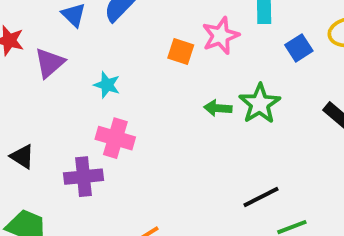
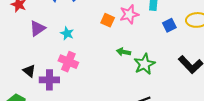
purple triangle: (50, 63) -> (37, 28), moved
green star: (260, 104) -> (144, 64), moved
black triangle: (22, 157) -> (29, 71), moved

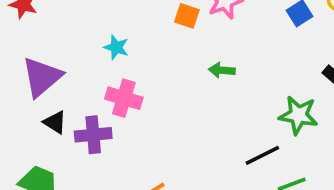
purple triangle: (37, 28) -> (42, 77), moved, size x1.4
green star: (144, 64) -> (298, 115), moved, turned -30

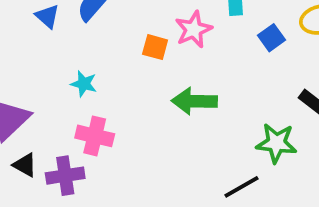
green arrow: (222, 70) -> (194, 101), size x1.6

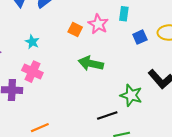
pink star: (194, 29) -> (98, 24), turned -30

